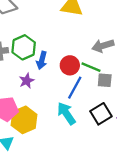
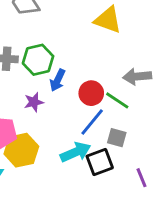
gray square: (105, 80) -> (117, 138), moved
cyan arrow: (66, 113) -> (76, 152), turned 90
black square: (101, 114) -> (100, 162), moved

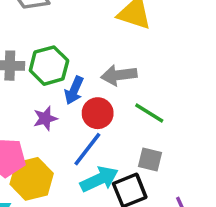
gray arrow: (137, 76) -> (119, 75), moved
red circle: (91, 93) -> (98, 113), moved
blue line: (92, 122) -> (87, 149), moved

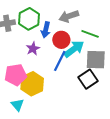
gray square: (150, 159) -> (96, 60), size x1.5
cyan arrow: (99, 179) -> (74, 49), moved

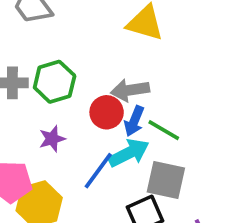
blue arrow: (46, 30) -> (134, 121), moved
red circle: (61, 40) -> (107, 112), moved

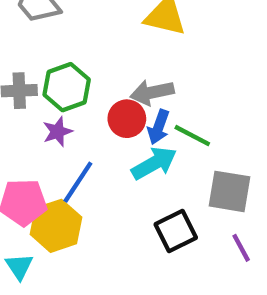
purple star: (52, 139) -> (57, 132), moved
blue line: (98, 171) -> (78, 182), moved
gray square: (166, 180) -> (230, 191), moved

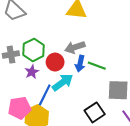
red circle: (127, 119) -> (55, 62), moved
cyan arrow: (154, 163) -> (63, 82), moved

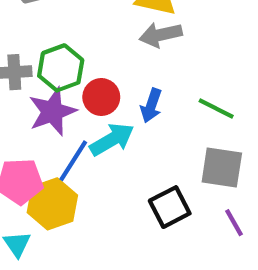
gray arrow: (75, 47) -> (161, 35), moved
green line: (97, 66) -> (216, 109), moved
purple star: (32, 72) -> (52, 112), size x1.6

